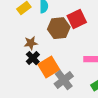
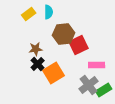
red square: (77, 19) -> (79, 45), moved
gray cross: (64, 80) -> (89, 85), moved

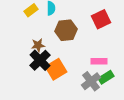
red square: (79, 45) -> (101, 19), moved
black cross: (38, 64) -> (40, 60), size x1.5
green rectangle: (104, 90) -> (106, 77), moved

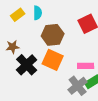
brown star: (38, 45) -> (13, 47), moved
orange square: (56, 69) -> (53, 60), moved, turned -35

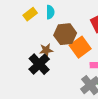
brown star: (13, 47) -> (46, 50), moved
orange square: (53, 60) -> (80, 47), moved, turned 30

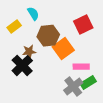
cyan semicircle: (50, 12) -> (33, 14), turned -32
yellow rectangle: (30, 14) -> (14, 27), moved

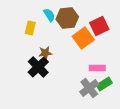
yellow rectangle: (14, 27) -> (30, 28), turned -40
brown hexagon: (48, 36) -> (67, 18), moved
orange square: (63, 49) -> (83, 38), moved

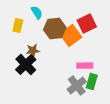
brown hexagon: (67, 18) -> (55, 29), moved
green rectangle: (104, 84) -> (92, 82), turned -42

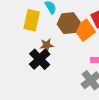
yellow rectangle: (18, 26) -> (32, 20), size x1.5

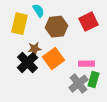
orange square: (85, 30) -> (54, 59), moved

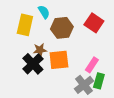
red square: (88, 22) -> (94, 23), turned -30
orange square: (54, 59) -> (59, 60), turned 30
pink rectangle: (86, 64) -> (92, 65), turned -56

